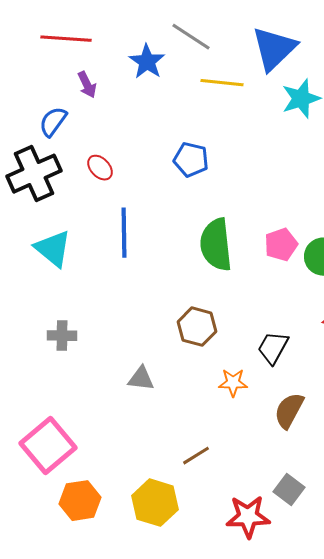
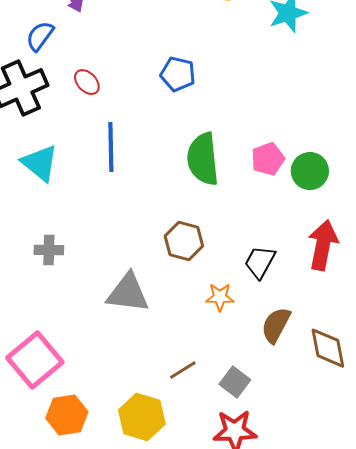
gray triangle: (141, 379) -> (128, 293), size x1.6
gray square: (289, 490) -> (235, 382), moved

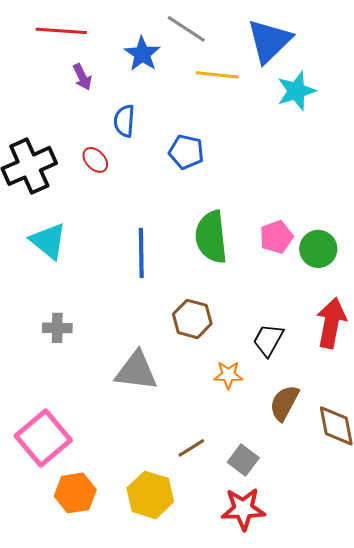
blue semicircle: (40, 36) -> (124, 121), moved, turned -32
blue line: (111, 147) -> (141, 253), moved

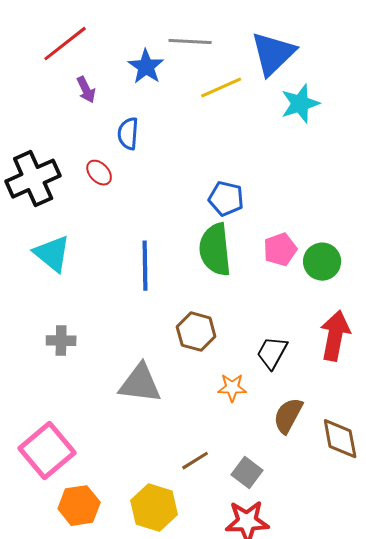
gray line: (186, 29) -> (190, 42), turned -30
red line: (61, 31) -> (65, 44), turned -42
yellow line: (217, 75) -> (221, 88), turned -30
blue pentagon: (186, 152) -> (226, 199), moved

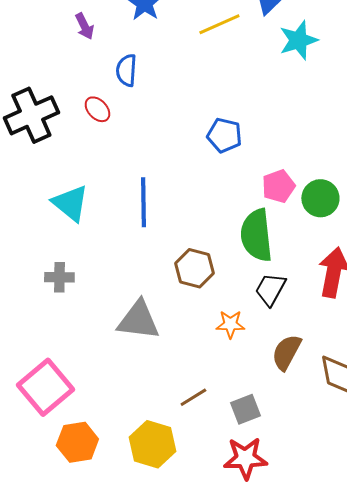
green semicircle: (215, 250) -> (256, 235), moved
cyan triangle: (52, 254) -> (70, 203), moved
gray square: (247, 473) -> (245, 409), turned 32

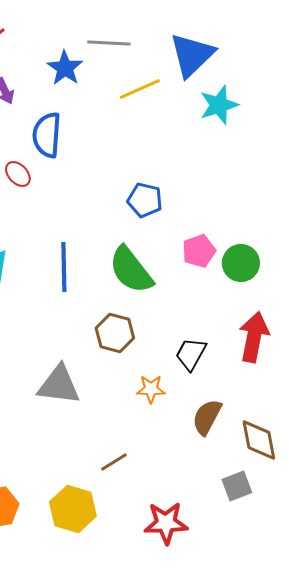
blue semicircle: (126, 70) -> (47, 135), size x1.4
green semicircle: (256, 235) -> (131, 270), moved, turned -32
gray square: (245, 409) -> (237, 486), moved

